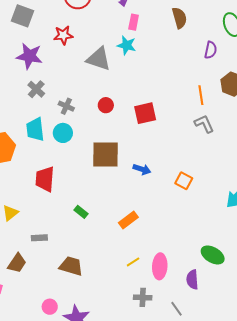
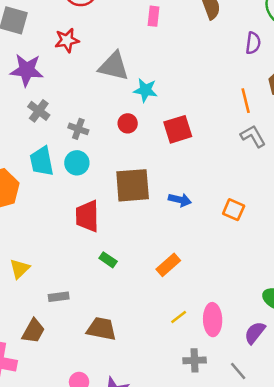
cyan star: (127, 45) -> (145, 90), moved
red trapezoid: (45, 179) -> (87, 216), moved
purple semicircle: (192, 280) -> (255, 333), turned 48

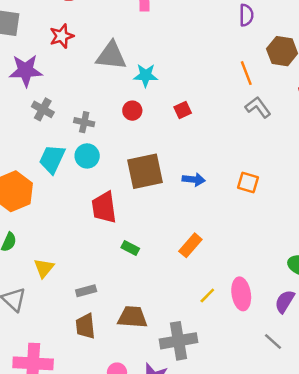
red square: (178, 129) -> (183, 110), size x0.6
cyan trapezoid: (42, 161) -> (52, 159), turned 44
brown trapezoid: (33, 331) -> (85, 326), moved, turned 152
gray cross: (195, 360) -> (178, 341), moved, size x1.6

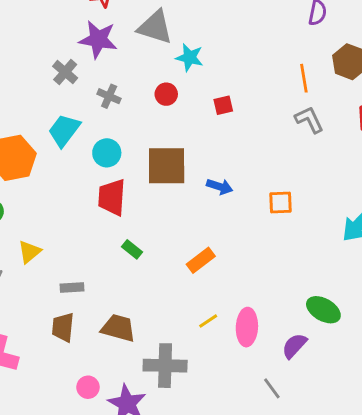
purple star: (26, 71) -> (98, 39), moved
cyan circle: (87, 156) -> (107, 153), moved
orange square: (248, 182) -> (281, 202), turned -30

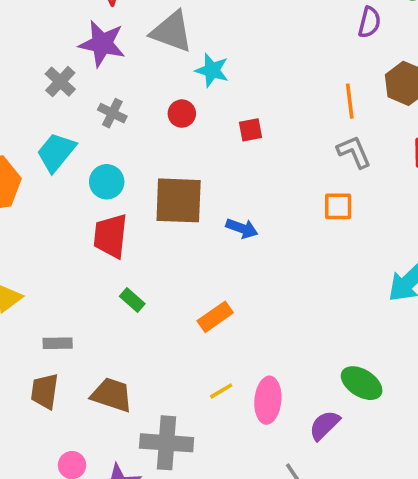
orange square: (281, 202) -> (338, 206), moved

